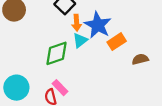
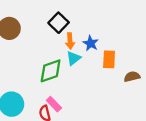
blue star: (98, 25) -> (91, 43), size x0.6
orange rectangle: (117, 42) -> (109, 59), turned -54

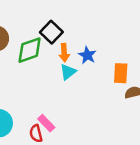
orange rectangle: (109, 59) -> (121, 73), moved
green diamond: (51, 71) -> (30, 50), moved

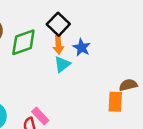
black square: (51, 32) -> (58, 24), moved
orange rectangle: (121, 73) -> (115, 102), moved

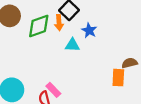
orange arrow: (58, 45) -> (59, 23), moved
cyan triangle: (62, 64) -> (72, 45), turned 40

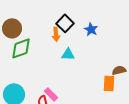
green diamond: (39, 26) -> (21, 48), moved
blue star: (89, 30) -> (91, 29), moved

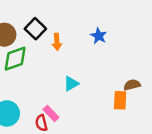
black square: (65, 23) -> (35, 29), moved
cyan triangle: (68, 54) -> (71, 84), moved, turned -32

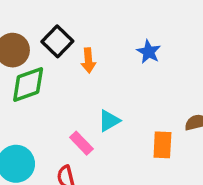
orange rectangle: (120, 100) -> (162, 145), moved
pink rectangle: (51, 113) -> (81, 143), moved

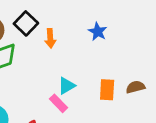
pink rectangle: (81, 143) -> (58, 103), moved
orange rectangle: (162, 145) -> (107, 90), moved

